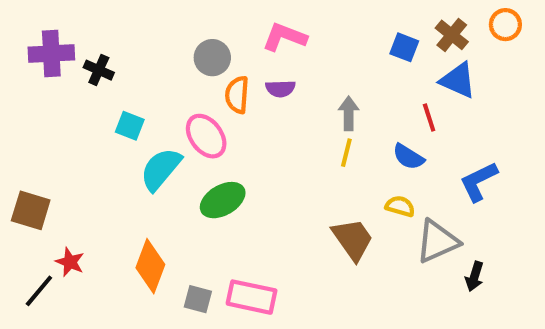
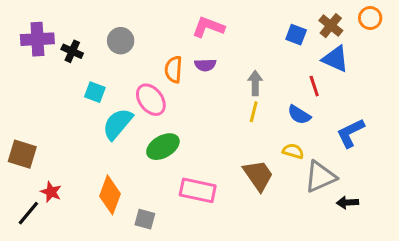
gray circle: (212, 58) -> (121, 41), moved
black arrow: (474, 276) -> (347, 203), turned 70
pink rectangle: (252, 297) -> (198, 190), moved

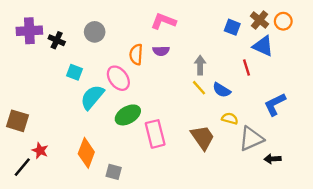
orange circle: (370, 18) -> (283, 21), moved
yellow line: (254, 112) -> (199, 88), turned -56
blue semicircle: (299, 115) -> (222, 90), moved
pink rectangle: (198, 190) -> (155, 134), moved, turned 64

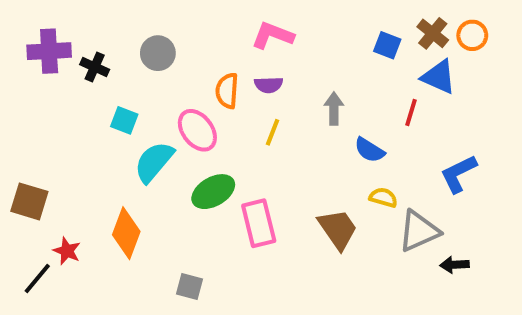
red line: (246, 67) -> (411, 112), turned 35
yellow line: (199, 88) -> (273, 132), moved, turned 63
orange diamond: (86, 153) -> (126, 233), moved

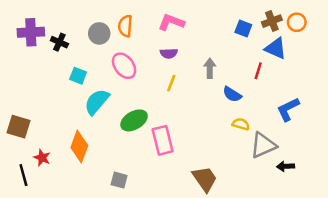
brown cross: (433, 33) -> (272, 21), turned 30
orange semicircle: (227, 91) -> (125, 26), moved
pink ellipse: (197, 130) -> (124, 66), moved
brown trapezoid: (338, 229) -> (205, 179), moved
black line: (37, 279) -> (23, 175), turned -55

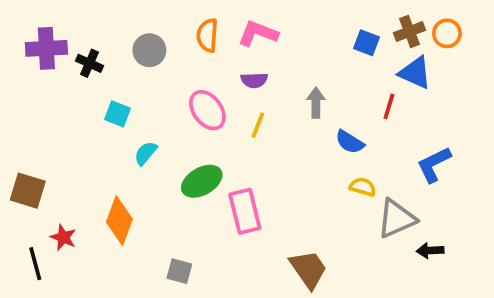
orange semicircle: (125, 26) -> (207, 35), moved
pink ellipse: (124, 66) -> (207, 110), moved
cyan semicircle: (97, 102) -> (146, 153), size x0.6

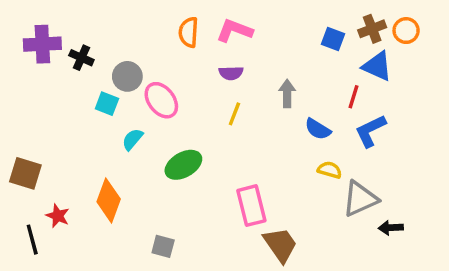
gray circle: (149, 50) -> (127, 76), moved
pink ellipse: (207, 110) -> (161, 100), moved
blue L-shape: (434, 164) -> (370, 131), moved
pink rectangle: (245, 211) -> (251, 206), moved

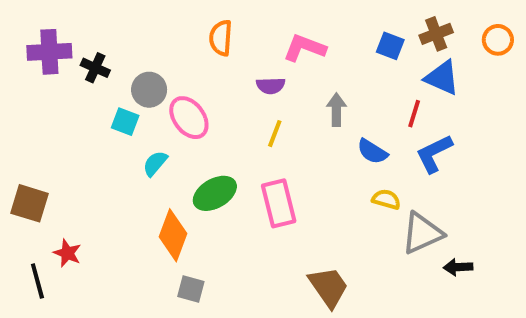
pink L-shape: (234, 31) -> (305, 48), moved
orange circle: (406, 31) -> (498, 40), moved
orange diamond: (109, 200) -> (173, 235), moved
pink rectangle: (251, 206) -> (279, 203), moved

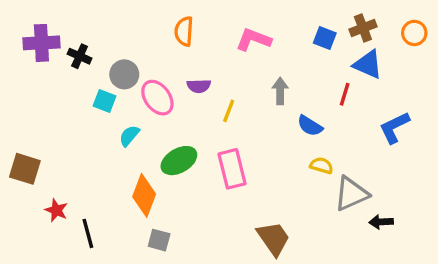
purple semicircle: (271, 86) -> (199, 86), moved
blue L-shape: (434, 153) -> (394, 127), moved
black line: (37, 281) -> (88, 233), moved

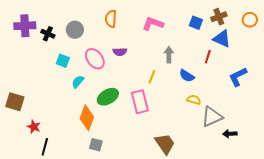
gray circle: (124, 74) -> (75, 30), moved
yellow line: (229, 111) -> (152, 77), moved
black line: (88, 233) -> (45, 147), moved, turned 30

